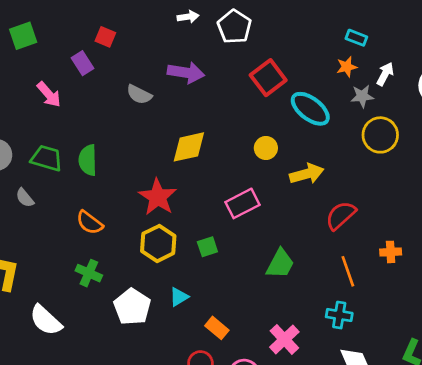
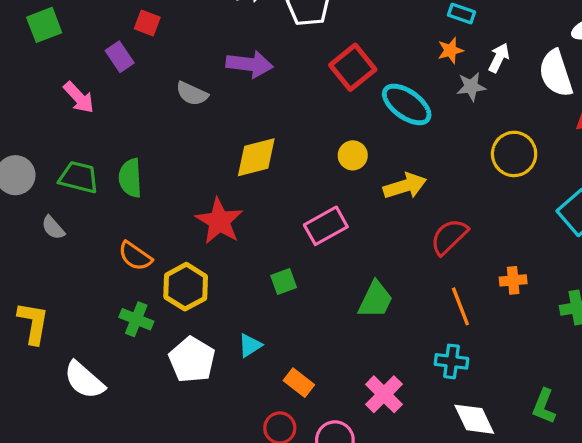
yellow circle: (380, 135) -> (514, 154), moved
yellow hexagon: (158, 243) -> (186, 287), moved

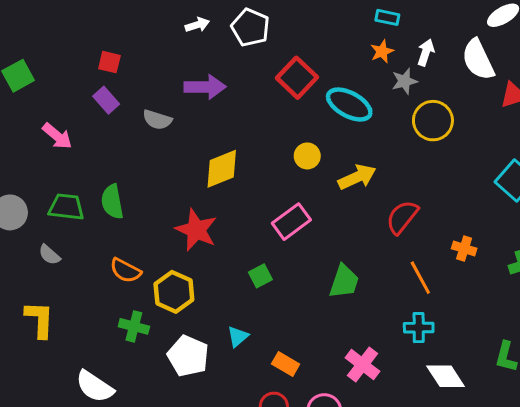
purple rectangle: (120, 57) -> (106, 100), moved
yellow circle: (514, 154) -> (433, 121), moved
orange cross: (513, 280) -> (464, 248), turned 30
yellow L-shape: (33, 323) -> (39, 319), moved

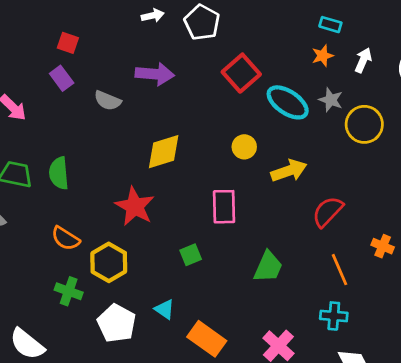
gray star: (404, 81) -> (331, 100), moved, turned 30
pink rectangle: (291, 222) -> (224, 207), turned -60
cyan triangle: (238, 337) -> (165, 309), turned -50
orange rectangle: (286, 364) -> (207, 339), size x1.5

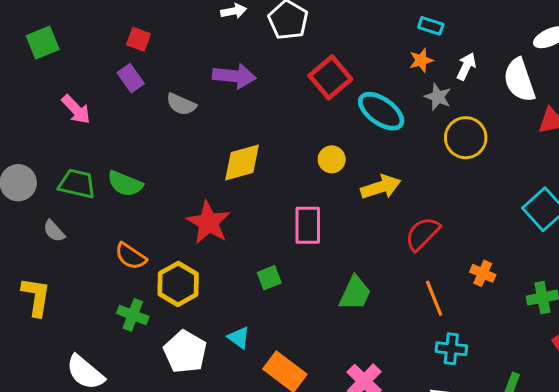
gray star: (331, 100) -> (438, 97), moved
green semicircle: (59, 173) -> (125, 184), turned -64
cyan cross: (334, 316) -> (451, 349), moved

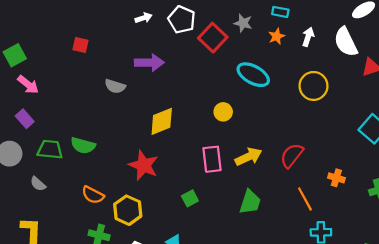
red square: (330, 77) -> (213, 38), moved
purple rectangle: (131, 78) -> (25, 119), moved
gray star: (438, 97) -> (243, 23), moved
pink arrow: (76, 109) -> (28, 85), moved
yellow arrow: (381, 187) -> (249, 157), moved

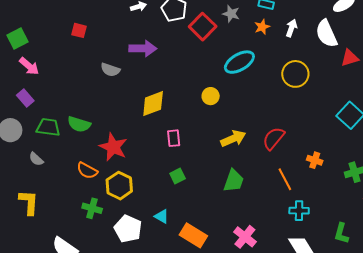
cyan ellipse: (253, 75) -> (239, 62), turned -60
pink rectangle: (212, 159) -> (174, 138), moved, size x0.7
red star: (144, 165) -> (113, 147), moved

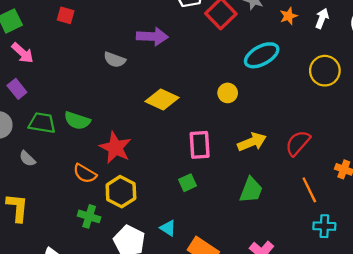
red square: (79, 30) -> (66, 15), moved
yellow diamond: (153, 104) -> (162, 99), turned 44
pink rectangle: (174, 138) -> (200, 145), moved, size x1.4

